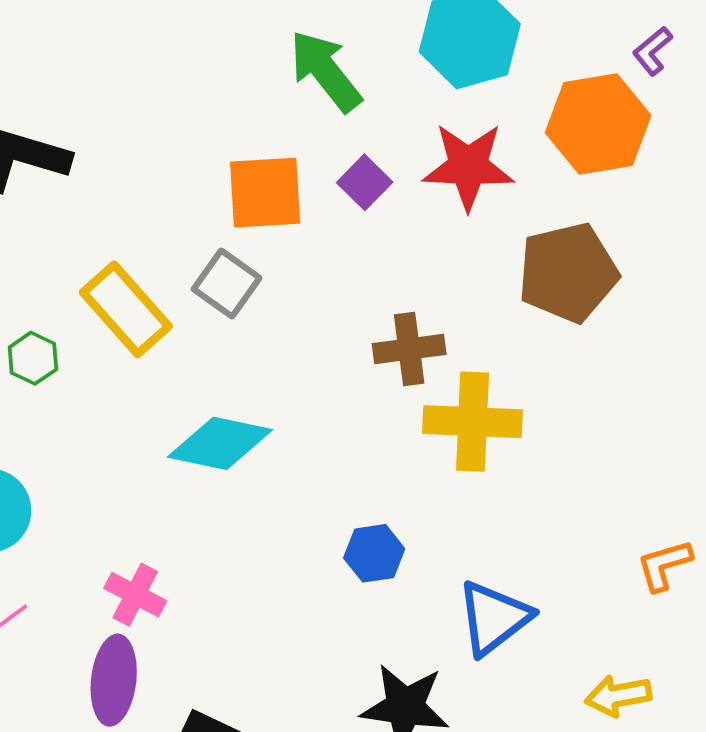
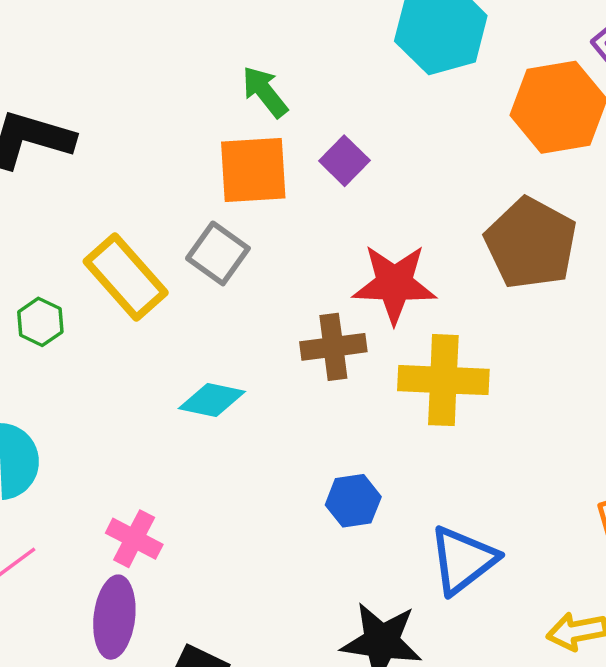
green arrow: (325, 71) -> (265, 92), moved, size x0.7
red star: (468, 166) -> (394, 284), moved
brown pentagon: (568, 272) -> (531, 243), turned -30
brown cross: (409, 349) -> (333, 347), moved
cyan diamond: (220, 443) -> (212, 400), size x0.7

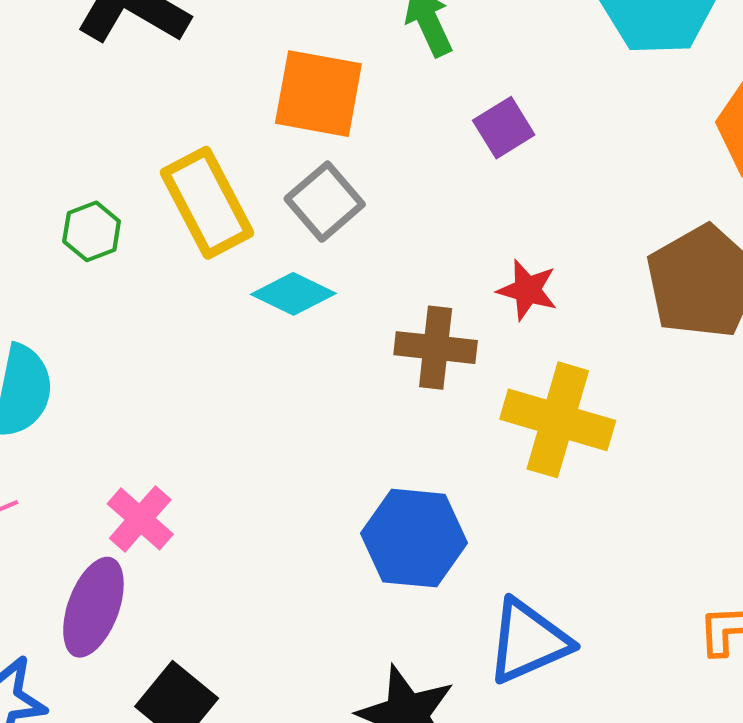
orange square: (253, 170) -> (318, 94), moved
red star: (394, 284) -> (527, 290), size x0.6
cyan diamond: (212, 400) -> (293, 294), moved
blue hexagon: (353, 501) -> (414, 538), size x1.5

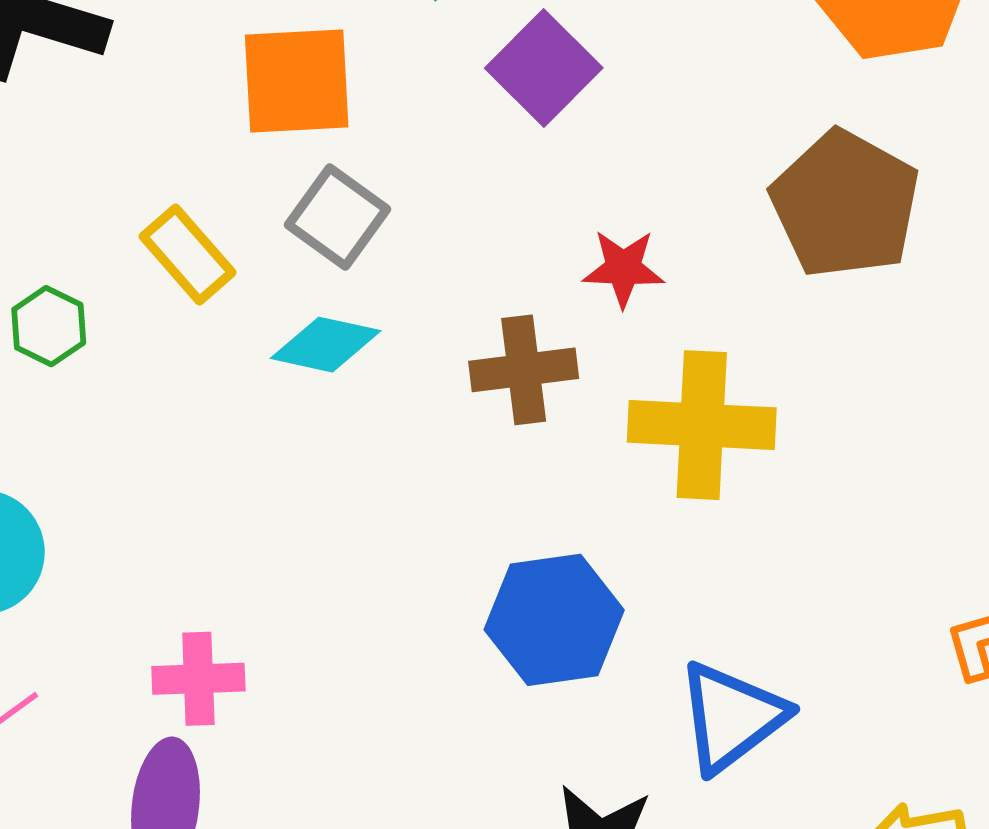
purple square: (504, 128) -> (544, 68), size x1.4
yellow rectangle: (207, 203) -> (188, 254), size x0.7
pink cross: (140, 519) -> (198, 679), turned -30

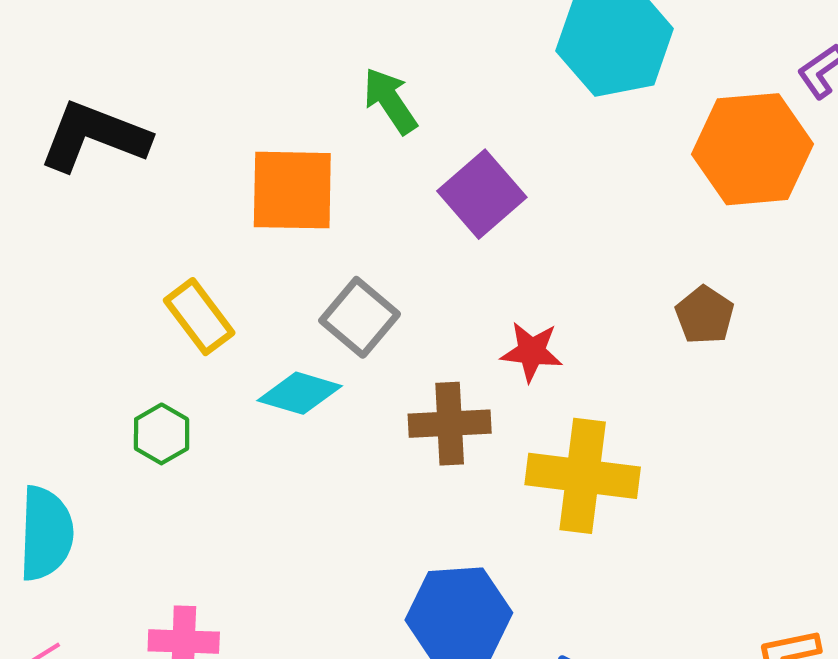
brown pentagon: (845, 204) -> (705, 315), size x0.5
gray square: (337, 217) -> (360, 317), moved
green hexagon: (49, 326) -> (162, 434), moved

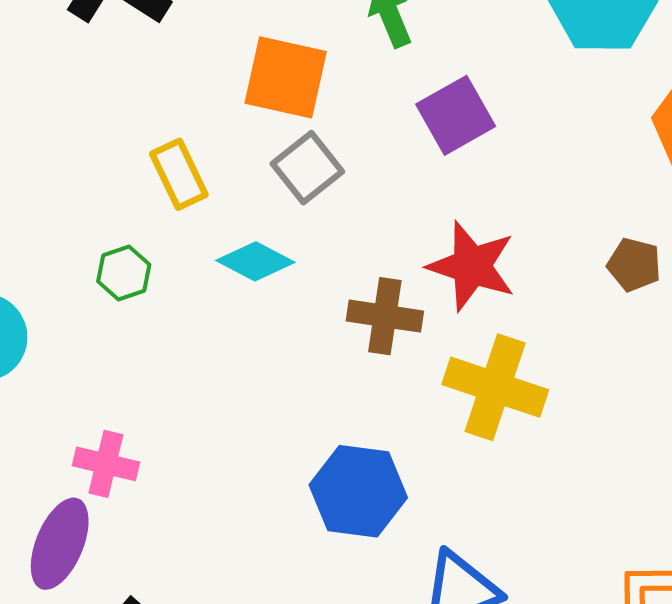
brown pentagon: (705, 315) -> (634, 265), turned -30
gray square: (360, 317) -> (307, 168), moved
red star: (532, 352) -> (472, 266), size x1.6

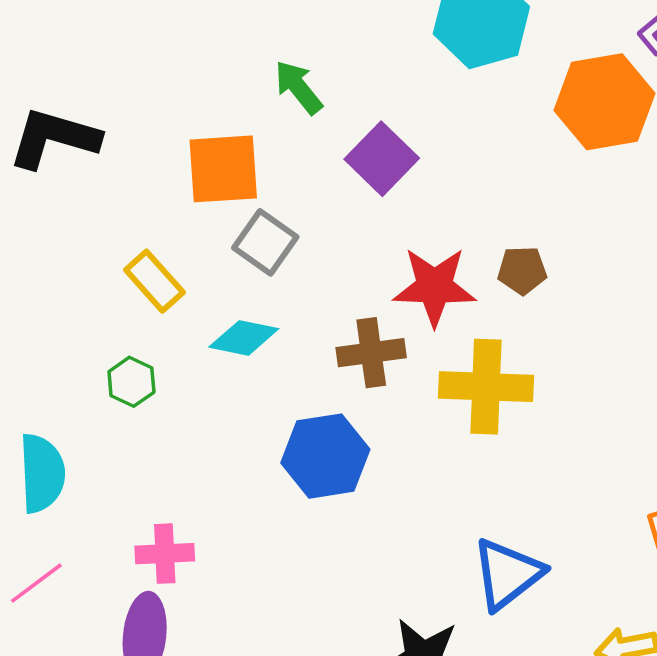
brown pentagon: (634, 265) -> (522, 270), moved
blue hexagon: (358, 491) -> (325, 456), moved

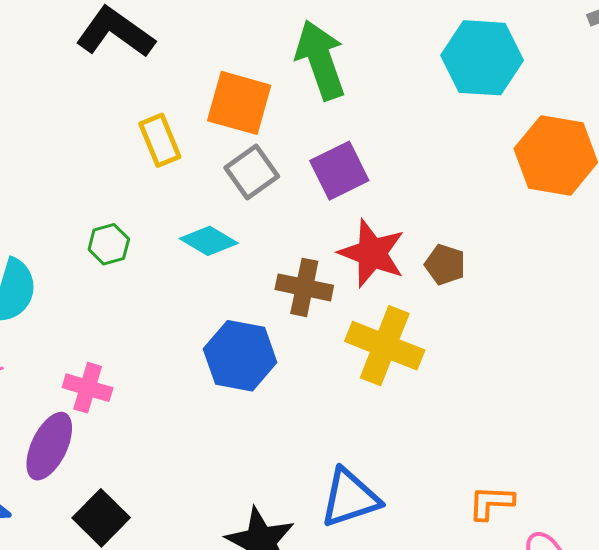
green arrow: (298, 87) -> (320, 60), size x1.6
purple square: (382, 159) -> (339, 171), moved
yellow rectangle: (154, 281) -> (160, 140), moved

